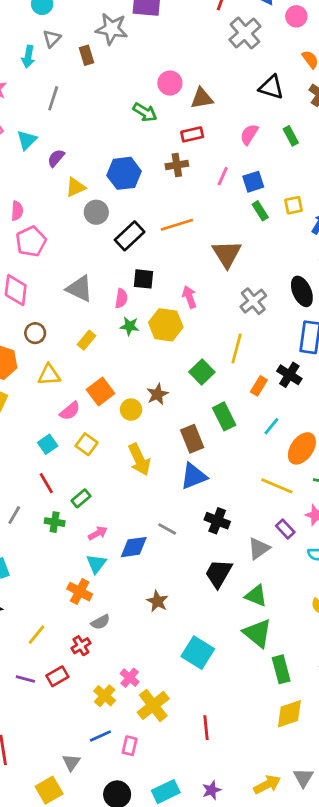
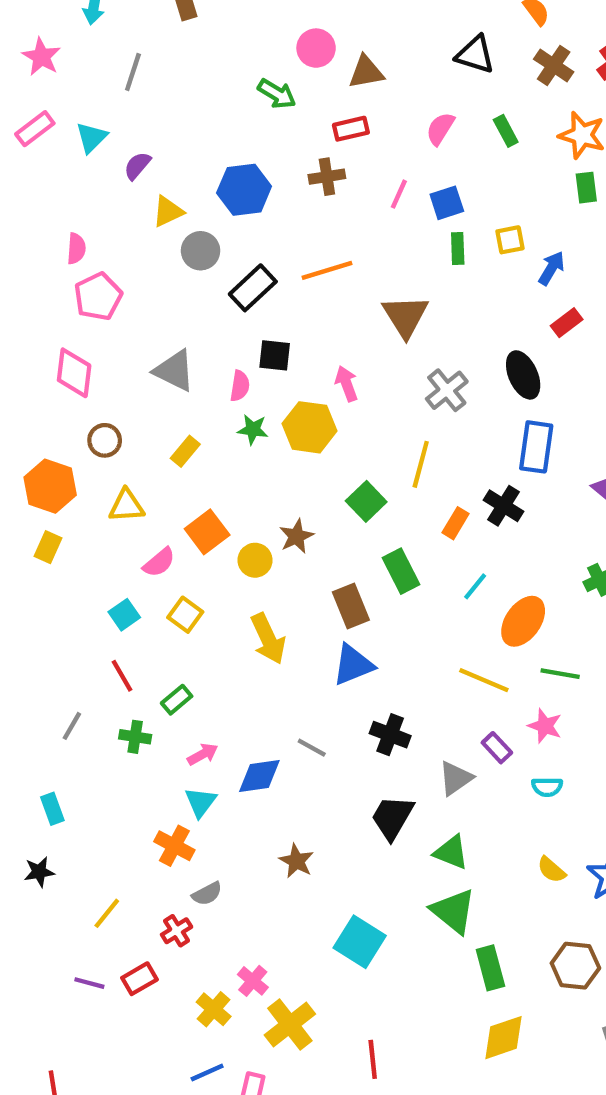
green rectangle: (260, 211) -> (458, 249), turned 30

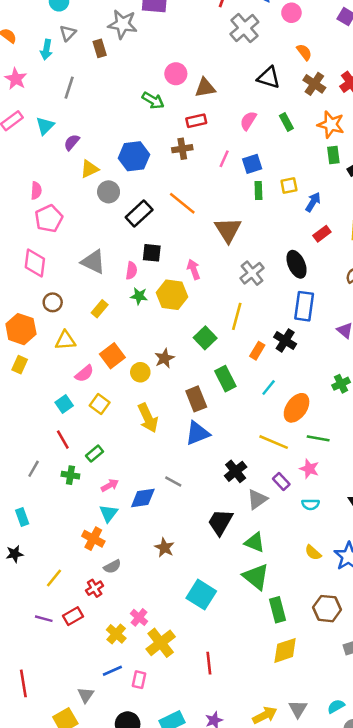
orange line: (327, 270) -> (182, 203), turned 56
black cross: (390, 735) -> (236, 471), moved, turned 30

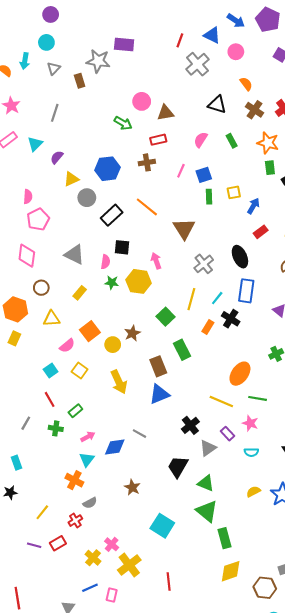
cyan arrow: (46, 50) -> (25, 61), moved
cyan line: (269, 387) -> (217, 298), moved
yellow semicircle: (313, 553) -> (253, 492), turned 112
brown hexagon: (327, 609) -> (265, 588), moved

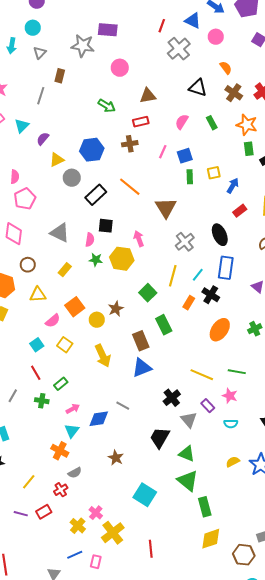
brown rectangle: (80, 81) -> (60, 76), moved, turned 32
pink circle: (142, 101) -> (120, 68), moved
orange ellipse: (240, 374) -> (220, 330), moved
gray triangle: (208, 448) -> (189, 420), turned -36

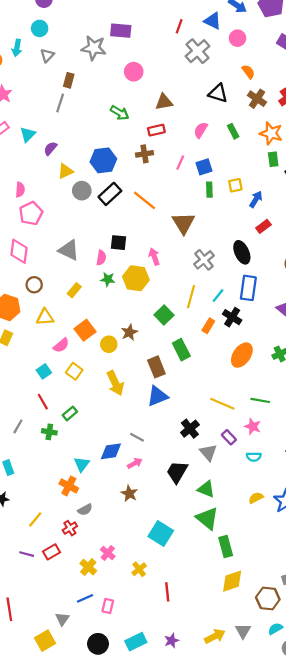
gray line: (41, 96) -> (60, 103), moved
black rectangle: (96, 195) -> (110, 194), moved
pink arrow: (73, 409) -> (135, 463), moved
yellow cross: (113, 533) -> (139, 569), moved, size x0.6

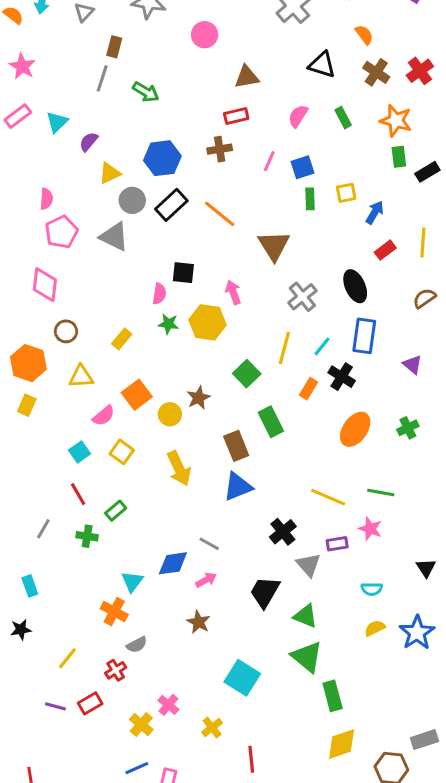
green arrow: (120, 113) -> (146, 92), moved
gray triangle: (69, 250) -> (114, 237), moved
purple rectangle: (229, 437) -> (337, 544), turned -56
cyan semicircle: (254, 457) -> (372, 589), moved

